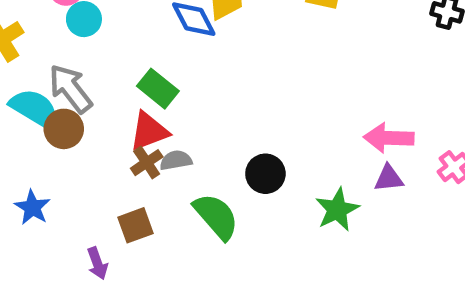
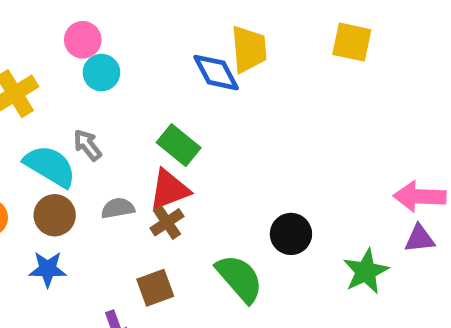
gray arrow: (70, 89) -> (87, 145), size x0.6
brown circle: (64, 129) -> (55, 215), moved
gray semicircle: (176, 160) -> (118, 208), moved
blue star: (32, 207) -> (48, 269), turned -30

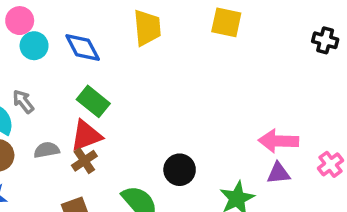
blue diamond: (216, 73) -> (83, 48), moved

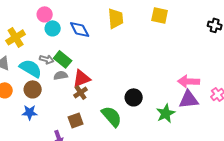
gray arrow: (23, 101) -> (47, 59), turned 144
green rectangle: (93, 101) -> (63, 59), moved
gray semicircle: (47, 150) -> (61, 75), moved
purple triangle: (278, 173) -> (189, 99), size x1.5

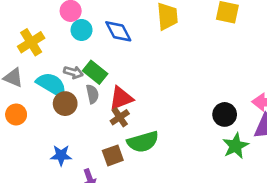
gray semicircle: (61, 75) -> (92, 94), turned 88
brown circle: (33, 89) -> (65, 104), moved
black circle: (134, 97) -> (225, 114), moved
blue star: (30, 112) -> (61, 155), moved
green semicircle: (112, 116) -> (143, 142), moved, turned 115

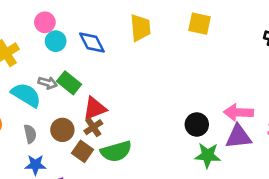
gray semicircle: (92, 94) -> (30, 134), moved
brown circle: (65, 104) -> (62, 130), moved
green star: (236, 146) -> (208, 155), turned 30
brown square: (113, 155) -> (83, 151), moved, turned -35

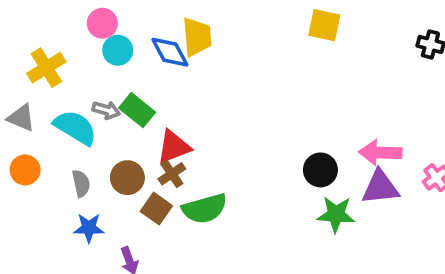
yellow trapezoid: (140, 28) -> (197, 37), moved

